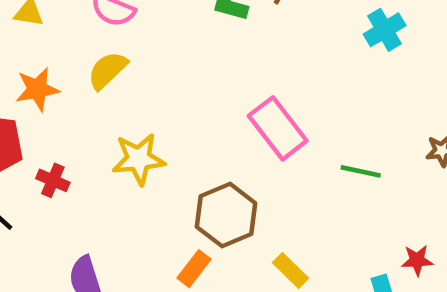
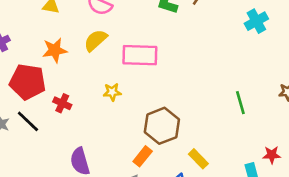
pink rectangle: (278, 128) -> (140, 55), moved, turned -52
yellow star: (139, 159) -> (112, 92), size x0.6
green line: (361, 171) -> (240, 103), turned 60

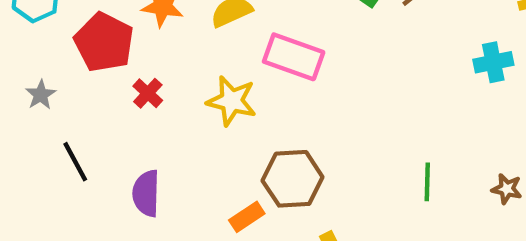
yellow star: (112, 92) -> (232, 101), size x1.6
black line: (28, 121) -> (75, 162), moved

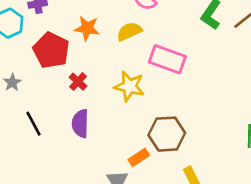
purple semicircle: (146, 193) -> (80, 123), moved

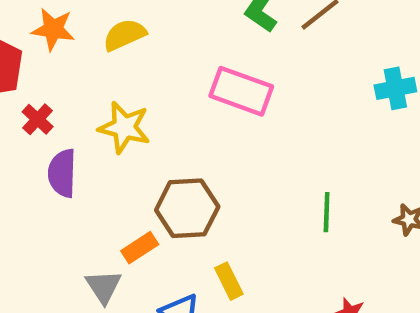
pink rectangle: (167, 59) -> (241, 91), moved
purple semicircle: (80, 123) -> (62, 173), moved

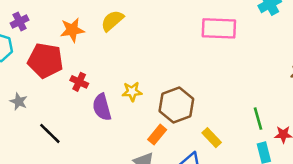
pink rectangle: (241, 91) -> (219, 28), moved
yellow star: (124, 127) -> (132, 92), moved, size x0.7
green line: (327, 212) -> (258, 119), moved

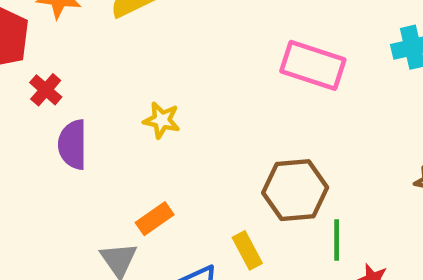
yellow star: (132, 92) -> (162, 120), moved
brown hexagon: (176, 105) -> (295, 190), moved

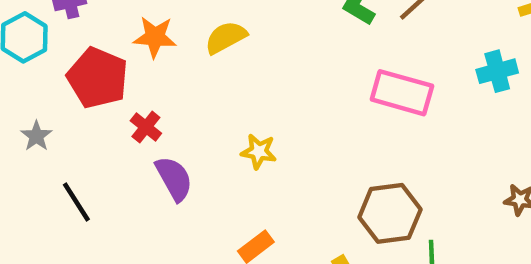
purple semicircle: (73, 145) -> (174, 179), turned 153

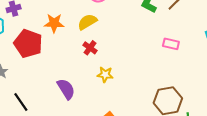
pink rectangle: (402, 93) -> (171, 44), size x0.6
red cross: (146, 127) -> (90, 48), moved

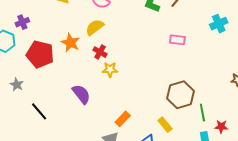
orange star: (54, 23) -> (70, 43), moved, turned 30
yellow star: (105, 75) -> (110, 70), moved

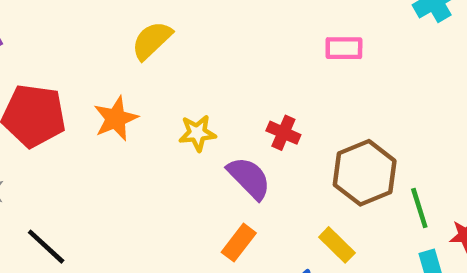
orange star: (70, 43) -> (116, 119), moved, turned 30
red cross: (100, 52) -> (283, 133), moved
purple semicircle: (81, 94) -> (249, 178), moved

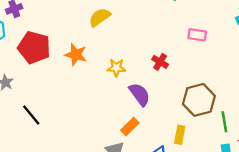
orange star: (116, 119) -> (76, 55), turned 30
red cross: (283, 133) -> (160, 62), moved
yellow rectangle: (337, 245) -> (180, 135), turned 48

